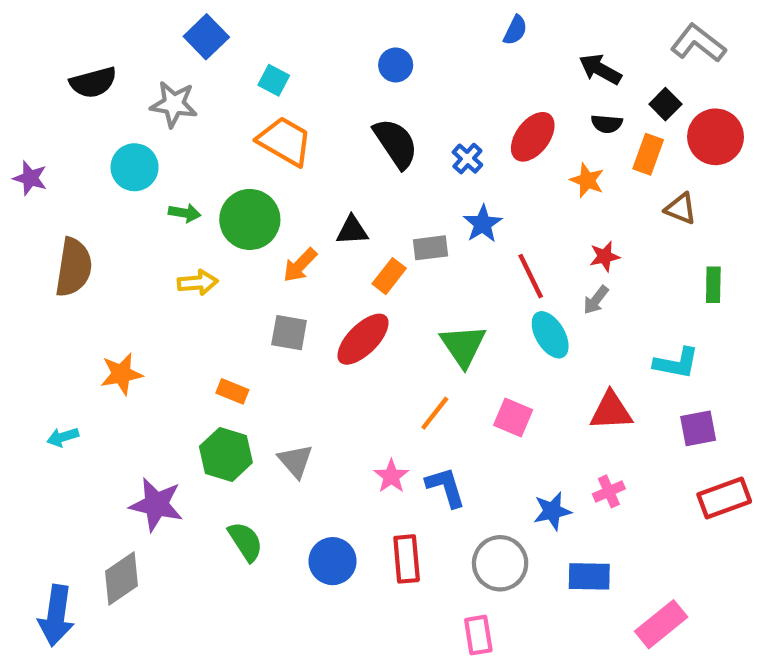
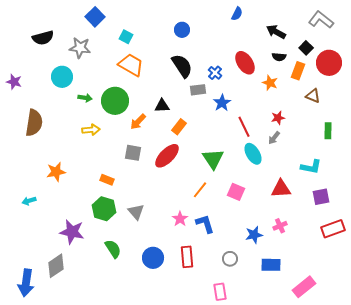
red ellipse: (533, 137) -> (245, 63), turned -70
gray rectangle: (430, 248) -> (198, 90), moved
gray circle: (500, 563) -> (230, 259), size x0.6

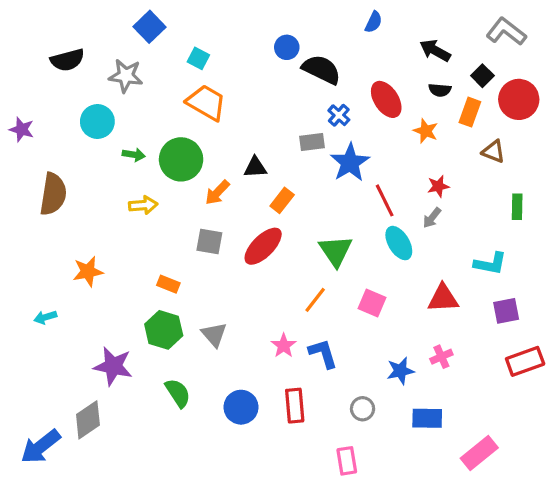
black semicircle: (182, 66) -> (321, 69), moved, turned -30
blue star: (222, 103) -> (350, 163), size x1.4
blue arrow: (26, 283) -> (41, 447), turned 44

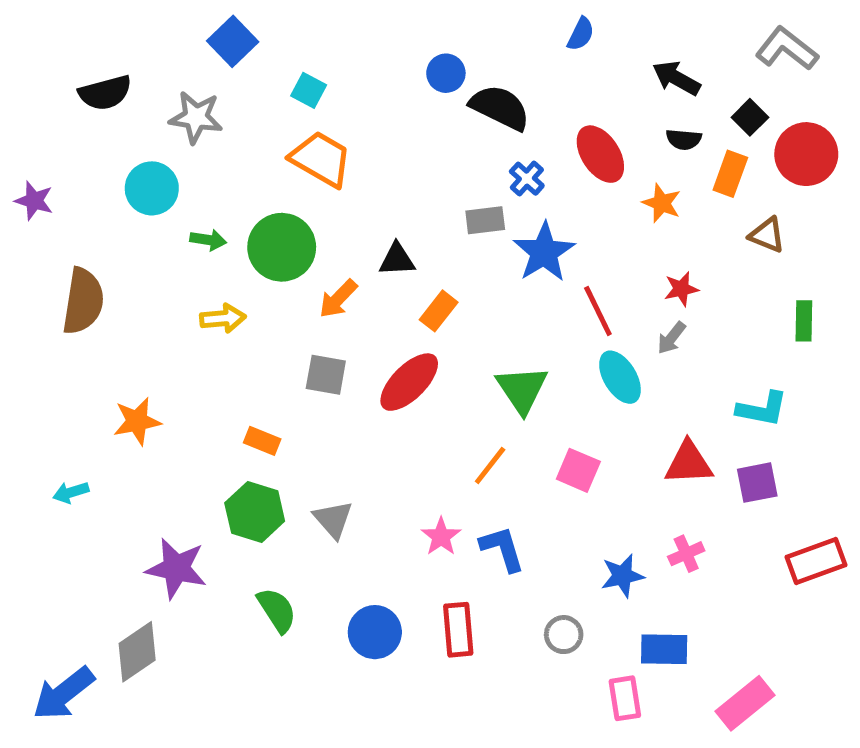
purple square: (506, 311) -> (757, 483), moved
pink rectangle: (347, 461) -> (625, 698), moved

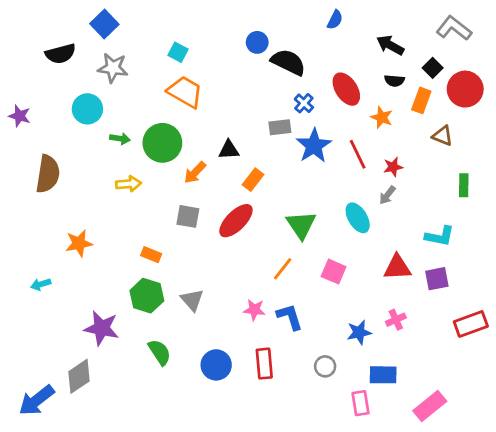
blue square: (233, 41) -> (104, 24), moved
red line: (598, 311) -> (358, 154), moved
pink star: (441, 537) -> (254, 310), turned -30

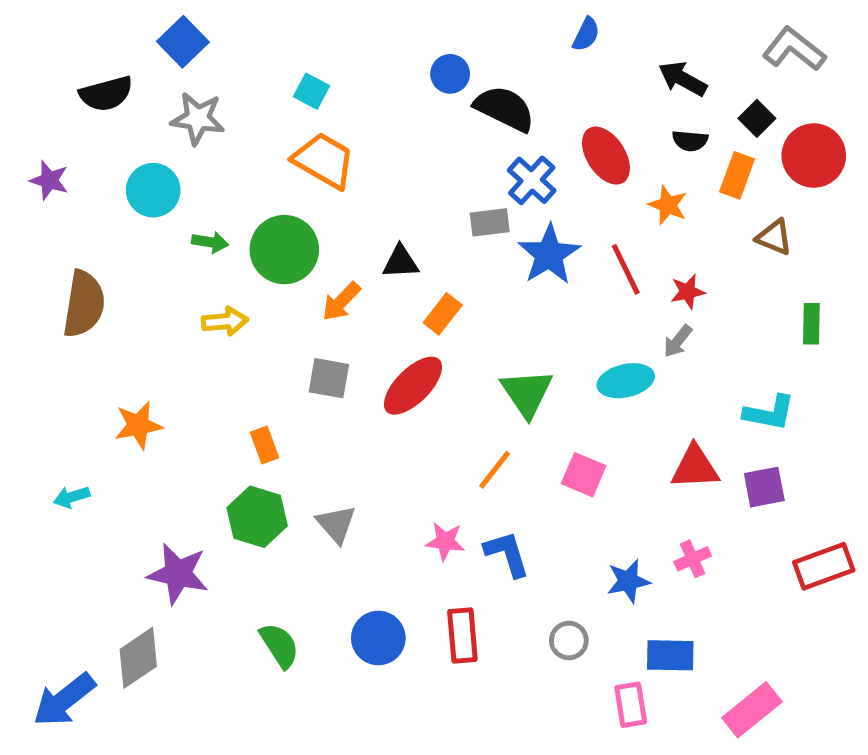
blue cross: (304, 103) -> (532, 180), size x1.4
purple star: (20, 116) -> (49, 180), moved
cyan ellipse: (358, 218) -> (626, 381), turned -72
orange rectangle: (151, 255) -> (265, 445), turned 48
green semicircle: (160, 352) -> (279, 645), moved

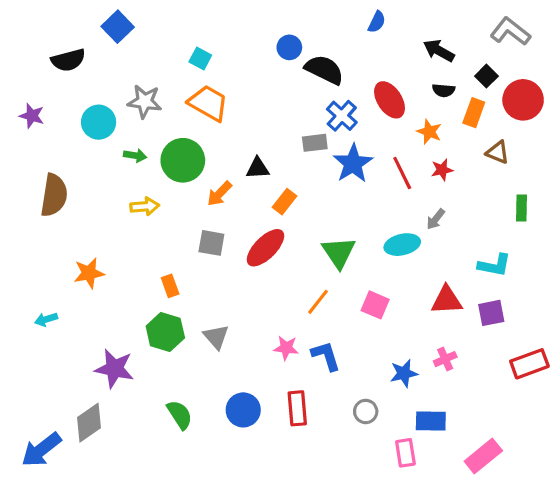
gray star: (198, 118) -> (145, 101), moved
red star: (688, 292) -> (442, 170), moved

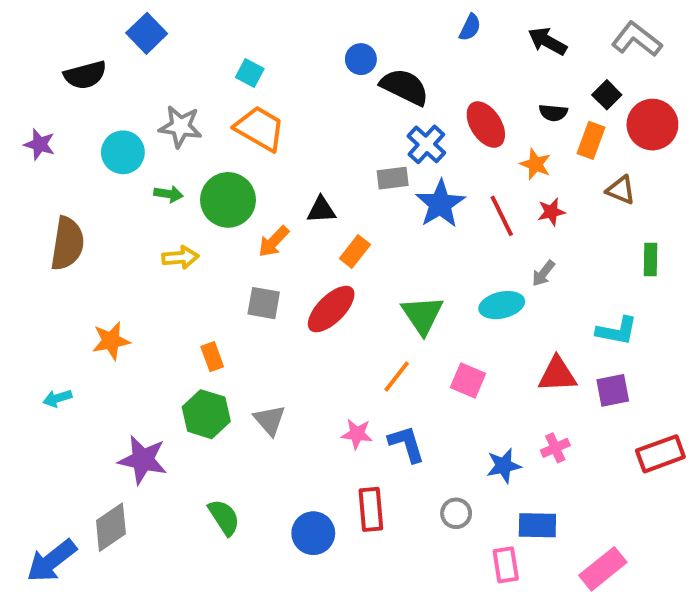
black arrow: (439, 51) -> (547, 41), moved
blue circle: (243, 410) -> (313, 533), moved

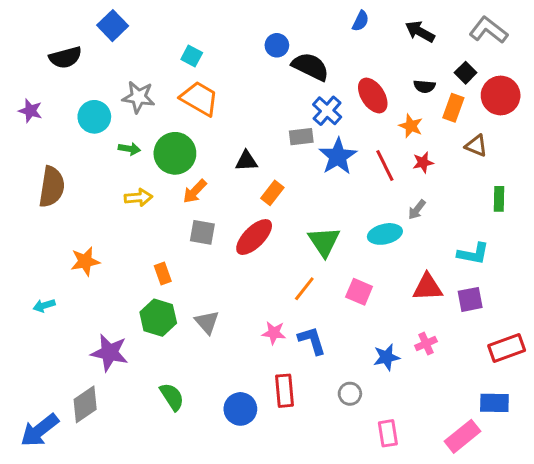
orange arrow: (274, 242) -> (195, 191), moved
blue rectangle: (537, 525) -> (494, 403), moved

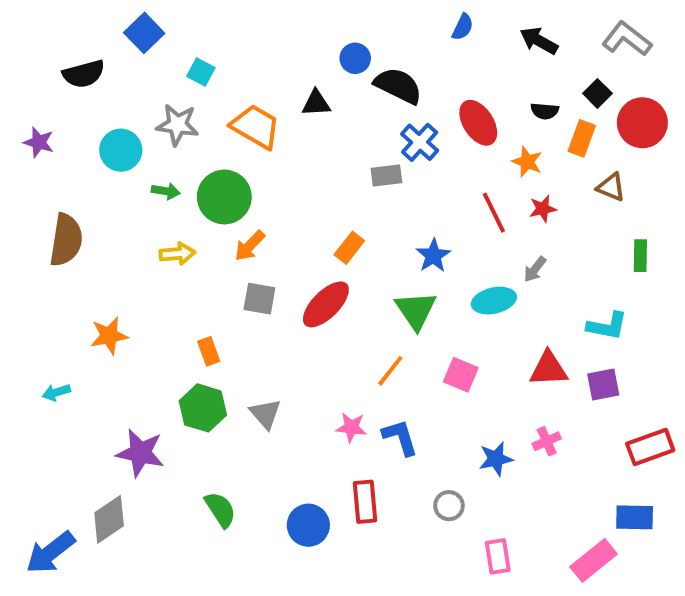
cyan square: (192, 56) -> (201, 72), moved
blue star: (338, 156) -> (433, 256), moved, size x0.7
black triangle: (246, 161) -> (316, 103), moved

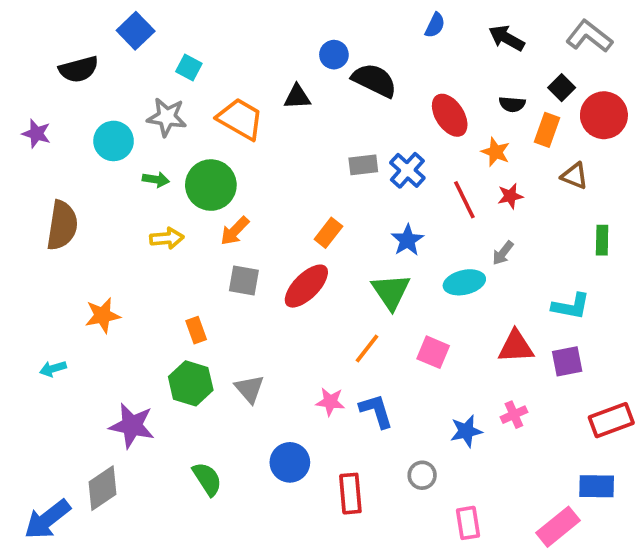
blue cross: (420, 142) -> (407, 170), moved
red rectangle: (365, 502) -> (350, 494), moved
blue circle: (308, 525) -> (290, 462), moved

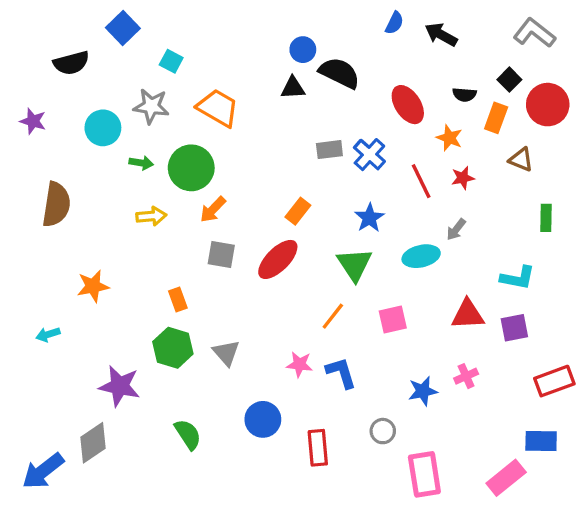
black arrow: (507, 38) -> (441, 35), moved
black triangle: (297, 97) -> (293, 88), moved
pink square: (433, 352) -> (393, 319), turned -36
pink rectangle: (468, 523) -> (424, 474), size x1.5

